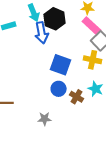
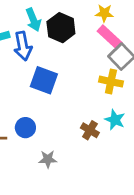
blue arrow: (42, 33) -> (23, 46), moved
blue square: (61, 65) -> (44, 80), moved
blue circle: (59, 89) -> (25, 128), moved

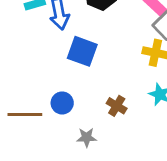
brown cross: (90, 130) -> (117, 106), moved

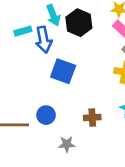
brown cross: (117, 106) -> (92, 117), turned -35

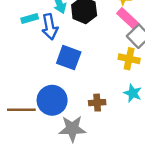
blue circle: (46, 115) -> (52, 100), size x1.6
gray star: (67, 144) -> (72, 129), size x1.6

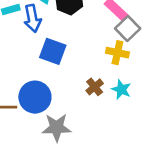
brown cross: (97, 103) -> (95, 87), moved, turned -35

